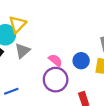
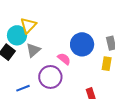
blue circle: (81, 61) -> (82, 44), moved, size x1.5
purple circle: (56, 80) -> (50, 77), moved

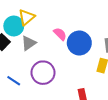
pink semicircle: (64, 59) -> (60, 34), moved
blue line: (23, 88) -> (14, 81), turned 48

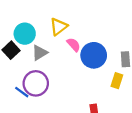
yellow triangle: (27, 17) -> (59, 27), moved
purple circle: (43, 73) -> (36, 83), moved

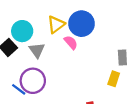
gray triangle: (40, 53) -> (37, 50), turned -35
blue circle: (94, 55) -> (82, 24), moved

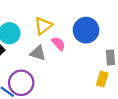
blue circle: (82, 24) -> (86, 30), moved
gray triangle: (37, 50) -> (38, 53), moved, turned -35

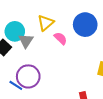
gray triangle: (38, 53) -> (26, 41), moved, turned 49

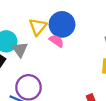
blue circle: (85, 25) -> (62, 24), moved

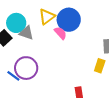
gray triangle: (20, 49) -> (26, 33), turned -49

